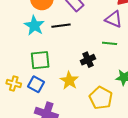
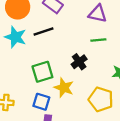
green square: (40, 60) -> (42, 72), moved
blue square: (36, 84) -> (41, 102), moved

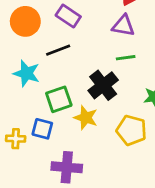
cyan star: (15, 37) -> (26, 73), moved
black cross: (79, 62) -> (103, 85), size x1.5
blue square: (41, 102) -> (42, 129), moved

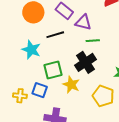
purple triangle: (123, 26) -> (83, 22), moved
green line: (126, 58) -> (93, 41), moved

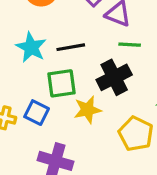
black line: (55, 35) -> (71, 47), moved
yellow star: (71, 85) -> (88, 110), turned 30

